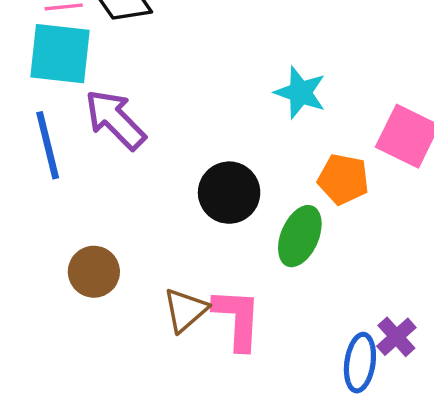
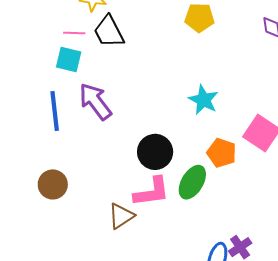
cyan square: (60, 54) -> (69, 59), size x0.7
brown circle: (94, 272) -> (53, 184), moved
pink L-shape: (237, 319) -> (152, 192), moved, turned 72

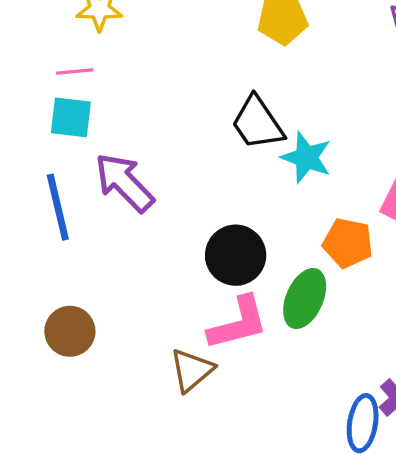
black trapezoid: (109, 32) -> (258, 123), moved

